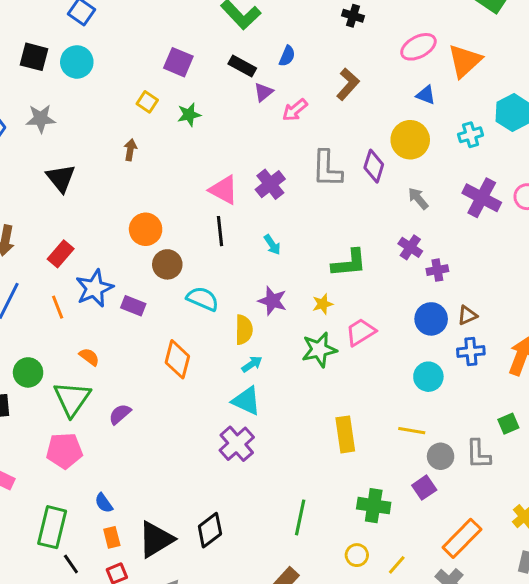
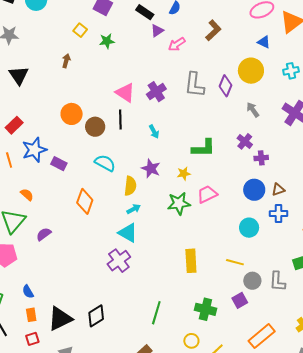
brown circle: (167, 264) -> (95, 127), moved

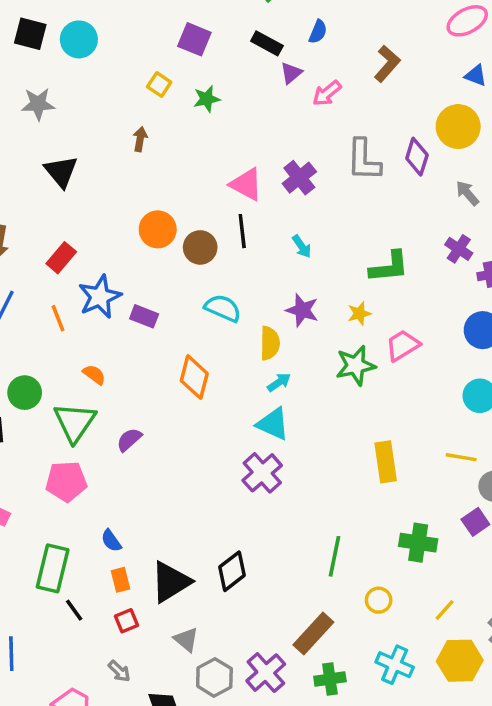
yellow circle: (191, 341) -> (379, 600), moved

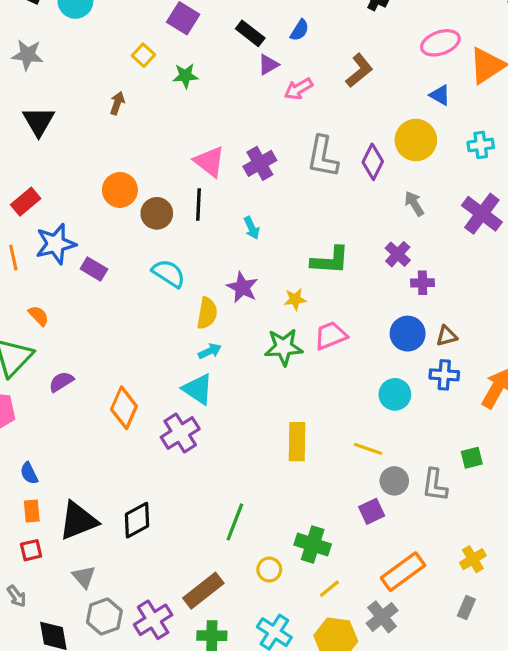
orange diamond: (194, 377) -> (124, 408), moved
green cross: (418, 543) -> (313, 545), moved

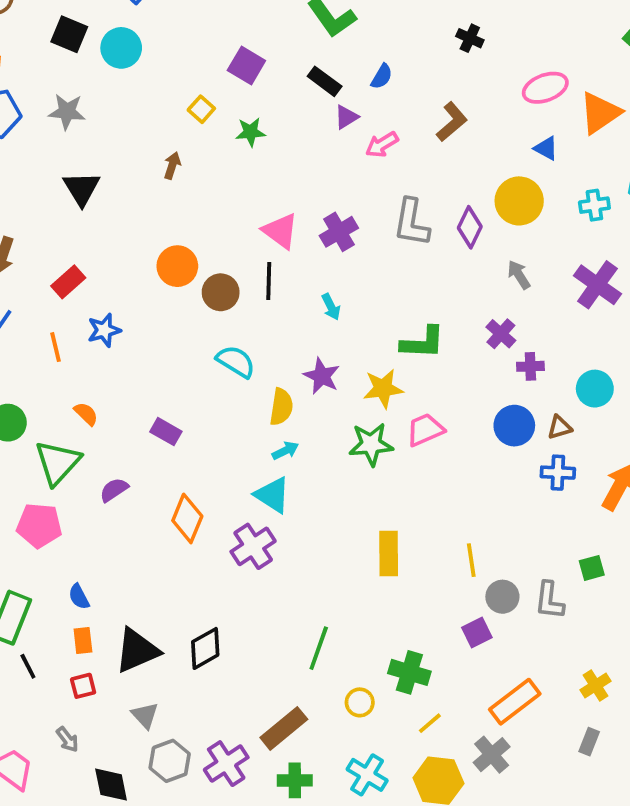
blue star: (56, 244) -> (104, 330), size x0.7
purple rectangle: (94, 269) -> (166, 432), moved
yellow star: (295, 299) -> (383, 389), size x1.5
cyan circle: (395, 394) -> (595, 389), moved
yellow line: (368, 449) -> (471, 560), turned 64

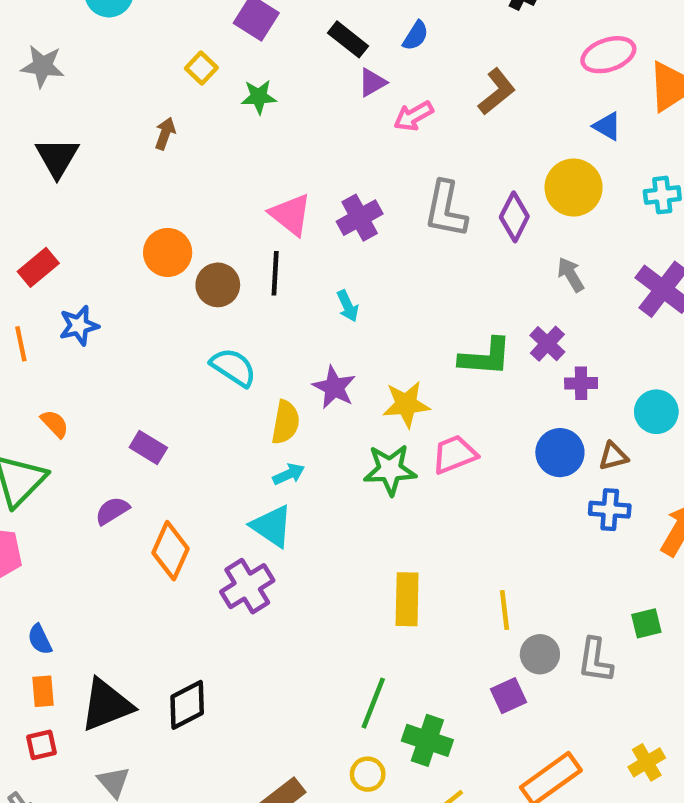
green L-shape: (423, 343) -> (485, 357), moved
purple semicircle: (114, 490) -> (112, 511), moved
green line: (319, 648) -> (373, 703), moved

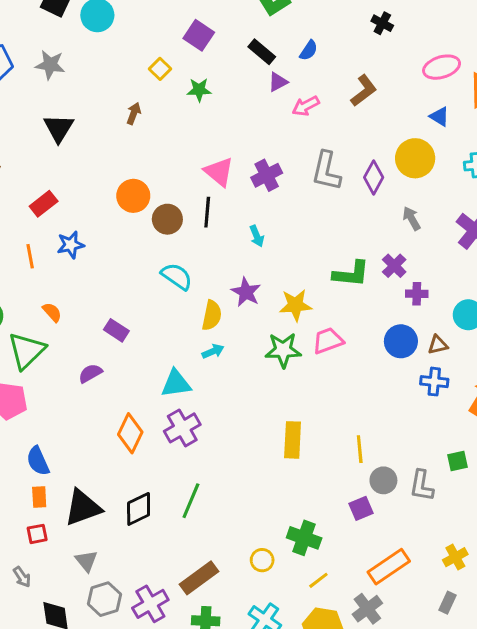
cyan triangle: (272, 526) -> (176, 384), moved, turned -44
orange diamond: (171, 551) -> (130, 433), moved
blue semicircle: (40, 639) -> (38, 461), size x1.4
green line: (373, 703) -> (191, 501), moved

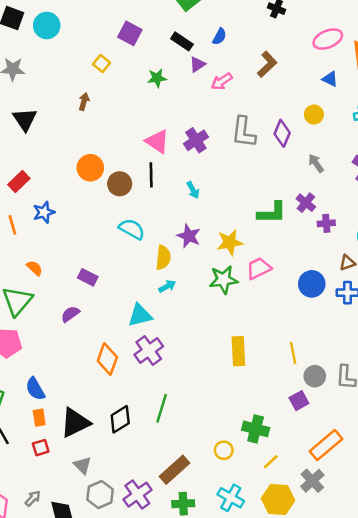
green star: (199, 90) -> (157, 78), moved
yellow circle: (415, 158) -> (314, 115), size x0.6
blue circle: (401, 341) -> (312, 284), moved
gray arrow: (22, 577) -> (33, 498), moved, turned -98

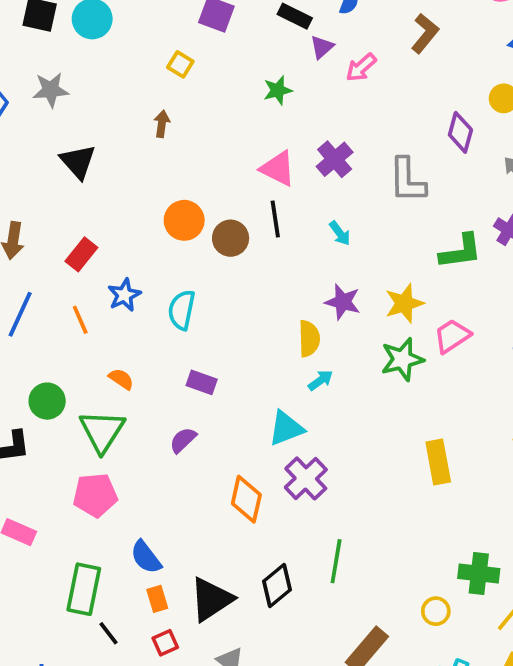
green star: (157, 78) -> (278, 90), moved
gray L-shape: (244, 132) -> (407, 180), moved
cyan semicircle: (132, 229) -> (182, 310), moved, turned -100

